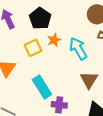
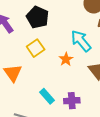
orange star: (54, 40) -> (66, 59), moved
cyan rectangle: (42, 87) -> (47, 96), moved, size x0.7

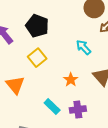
cyan arrow: (81, 41) -> (83, 47), size x0.7
orange star: (66, 59) -> (71, 80), moved

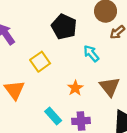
black pentagon: (37, 26) -> (64, 27), moved

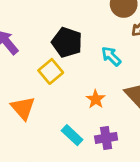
black pentagon: (64, 27) -> (67, 42), moved

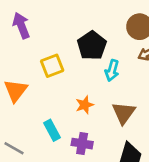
black pentagon: (67, 42) -> (92, 46), moved
cyan arrow: (111, 56) -> (112, 70), turned -138

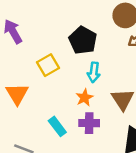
cyan arrow: (112, 70) -> (94, 72), moved
purple cross: (82, 144) -> (89, 123), moved

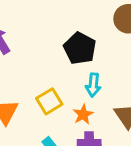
yellow square: (48, 65) -> (49, 101), moved

